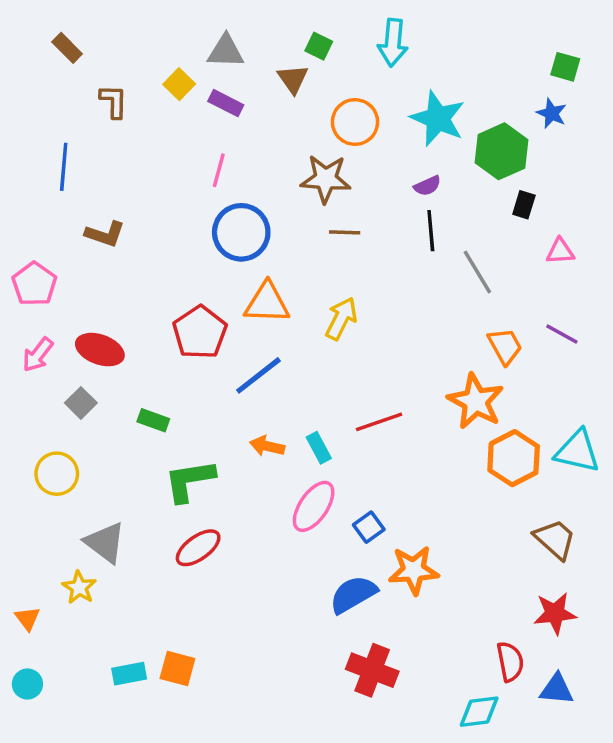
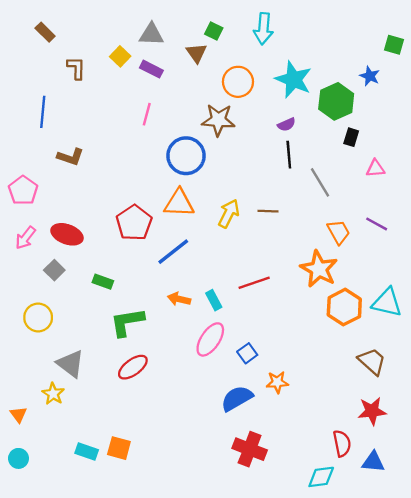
green square: (565, 67) -> (394, 45), moved
blue circle: (241, 232) -> (186, 156), moved
brown line: (345, 232) -> (268, 211), moved
orange star: (414, 570) -> (277, 382), size x0.7
cyan rectangle: (129, 674) -> (87, 451), turned 30

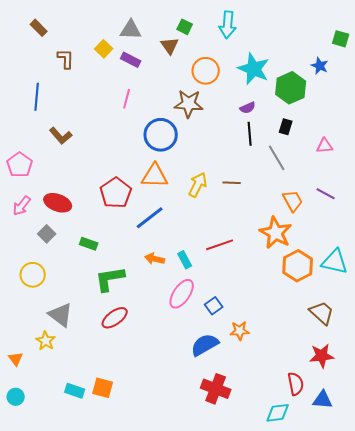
black rectangle: (351, 137) -> (286, 127), moved
brown L-shape: (70, 157) -> (61, 136), turned 30

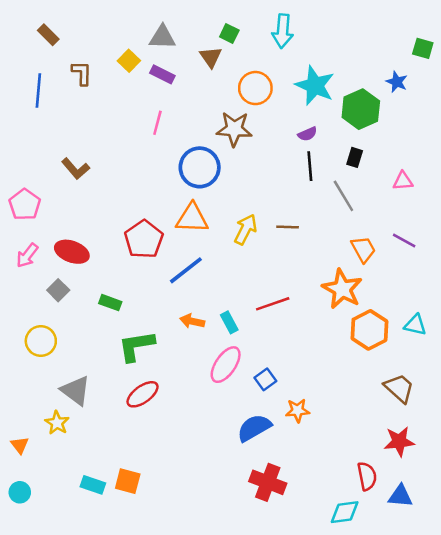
blue line: (37, 97) -> (38, 91), moved
cyan triangle: (335, 262) -> (415, 325), size x0.7

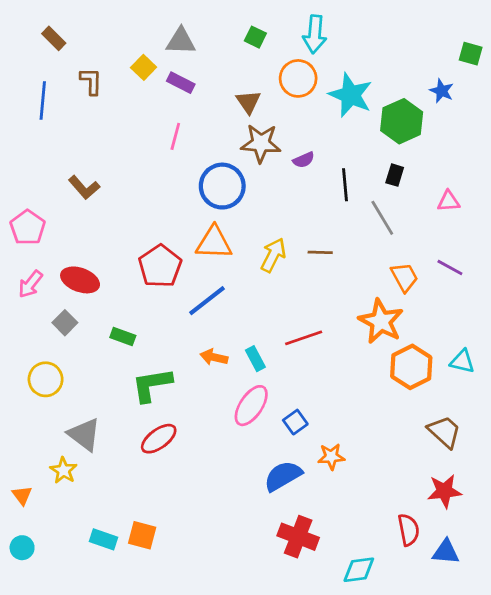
brown triangle: (211, 57) -> (248, 102), moved
orange circle: (255, 88) -> (298, 78), moved
purple semicircle: (307, 134) -> (304, 160), moved
cyan diamond: (345, 512) -> (359, 570), moved

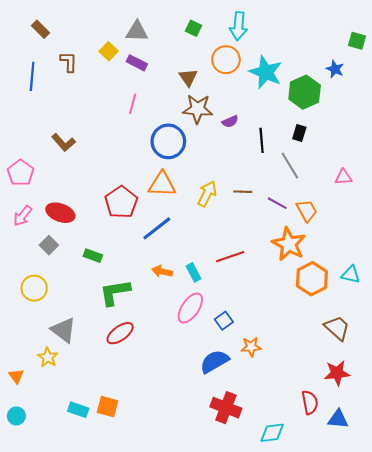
pink triangle: (449, 201) -> (343, 177), moved
purple line: (450, 268) -> (277, 203), moved

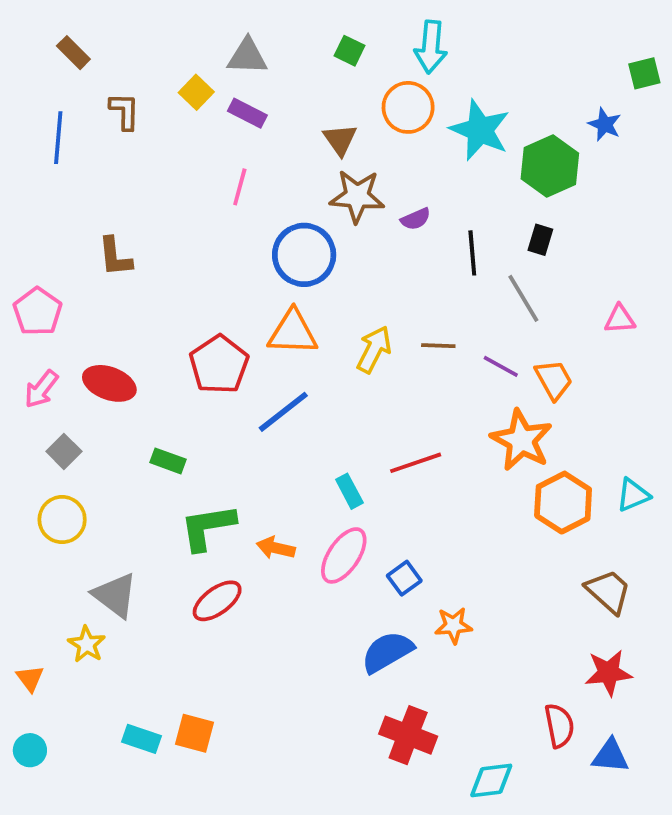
green square: (357, 41) -> (644, 73), turned -30
brown L-shape: (64, 142) -> (115, 257), turned 35
gray square: (49, 245) -> (64, 451), moved
orange arrow: (162, 271) -> (276, 548), moved
cyan triangle: (351, 274) -> (633, 495), turned -36

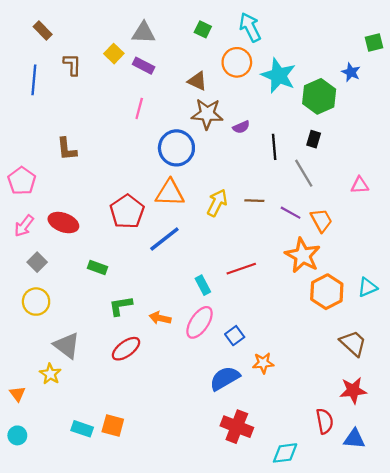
cyan arrow: (431, 47) -> (250, 27), turned 148
brown triangle: (340, 140) -> (197, 81), turned -30
green L-shape: (208, 527) -> (121, 306), size x0.7

